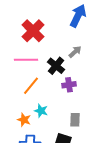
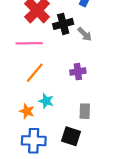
gray arrow: (75, 52) -> (85, 34), turned 88
black cross: (56, 66) -> (63, 24), moved, turned 36

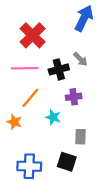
black cross: (63, 24) -> (59, 69), moved
cyan star: (46, 101) -> (53, 117), moved
orange star: (27, 111) -> (14, 122), moved

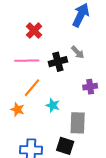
red cross: (33, 35) -> (34, 31), size x0.7
purple cross: (74, 97) -> (90, 87), moved
gray rectangle: (80, 137) -> (78, 123), size x1.5

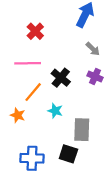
gray arrow: (78, 52) -> (93, 49), moved
black cross: (58, 62) -> (61, 78), moved, turned -36
purple cross: (90, 87) -> (95, 77), moved, turned 32

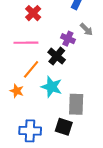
purple cross: (95, 77) -> (68, 39), moved
cyan star: (55, 111) -> (52, 87), size x1.5

